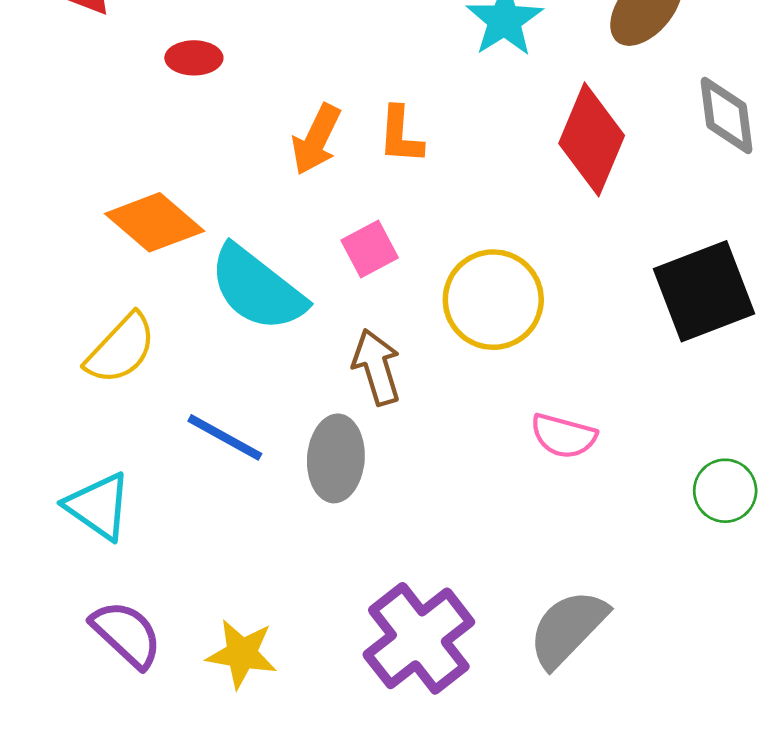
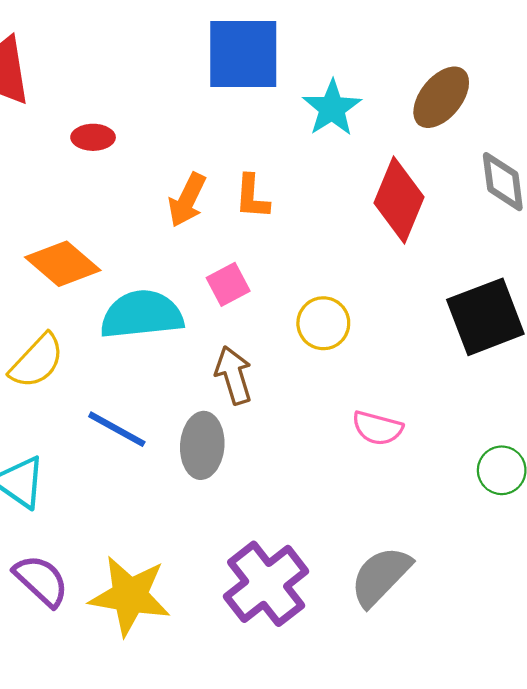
cyan semicircle: (257, 288) -> (142, 315), turned 136
yellow circle: (493, 300) -> (323, 323), size x0.7
yellow star: (242, 654) -> (130, 596), size x1.5

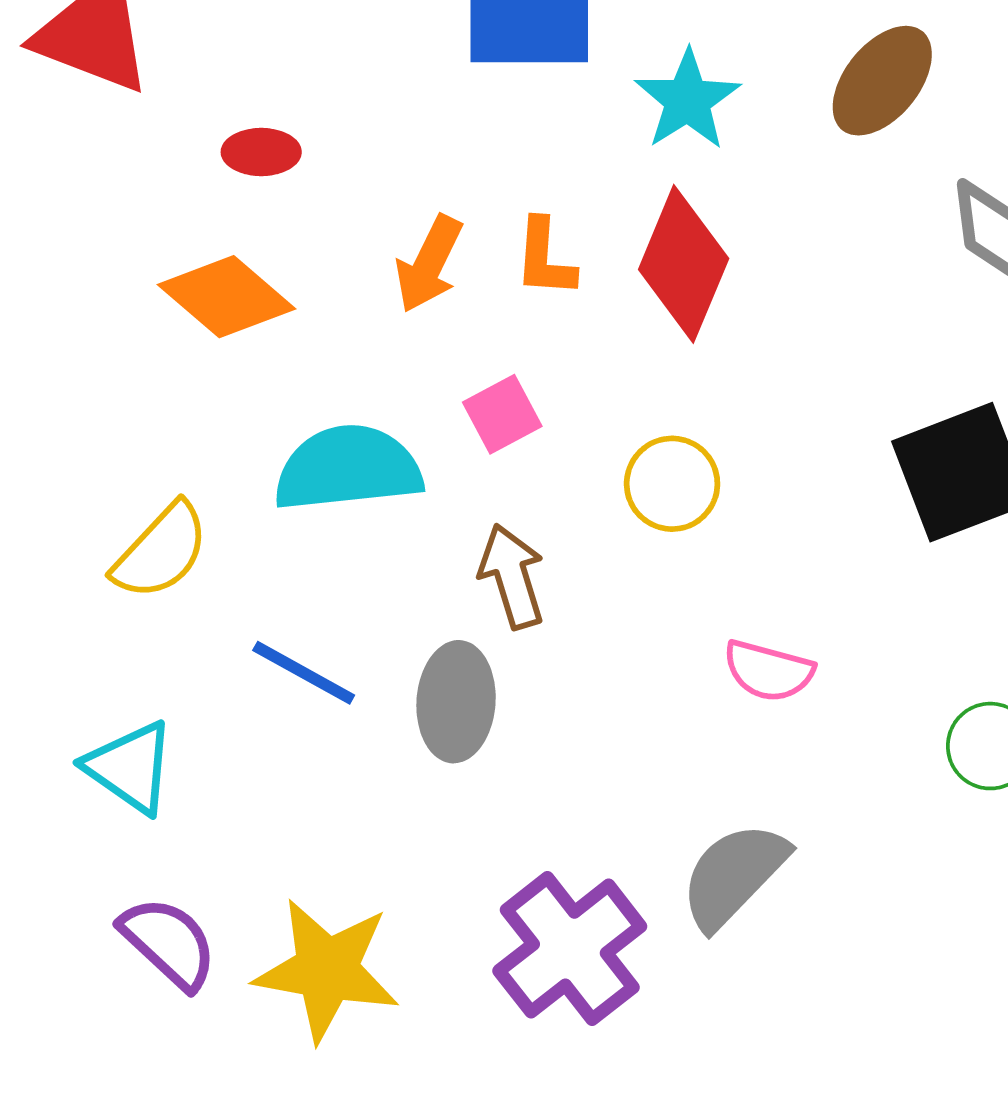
red diamond: (399, 200) -> (684, 264), moved
orange diamond: (63, 264) -> (226, 297), moved
gray semicircle: (381, 576) -> (734, 875), moved

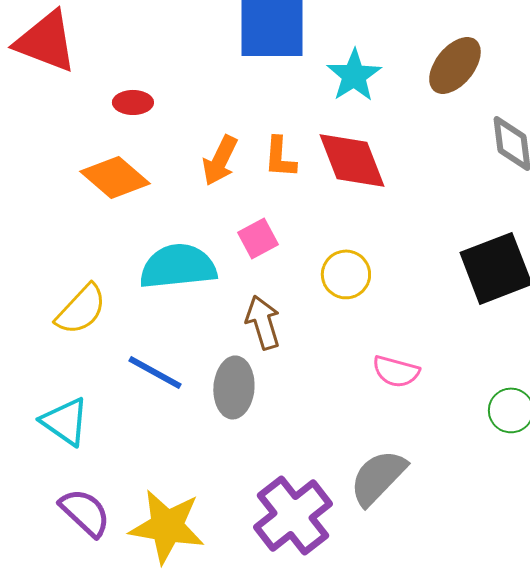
red diamond: (684, 264) -> (352, 160), turned -44

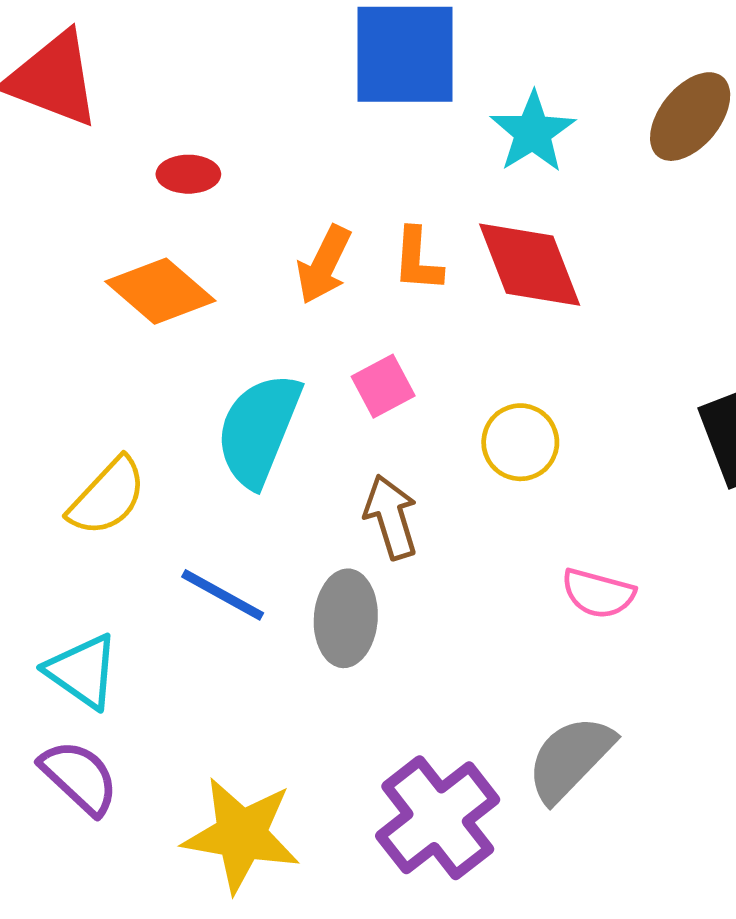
cyan semicircle: (178, 266) -> (259, 430), turned -62
purple semicircle: (85, 512) -> (79, 777), moved

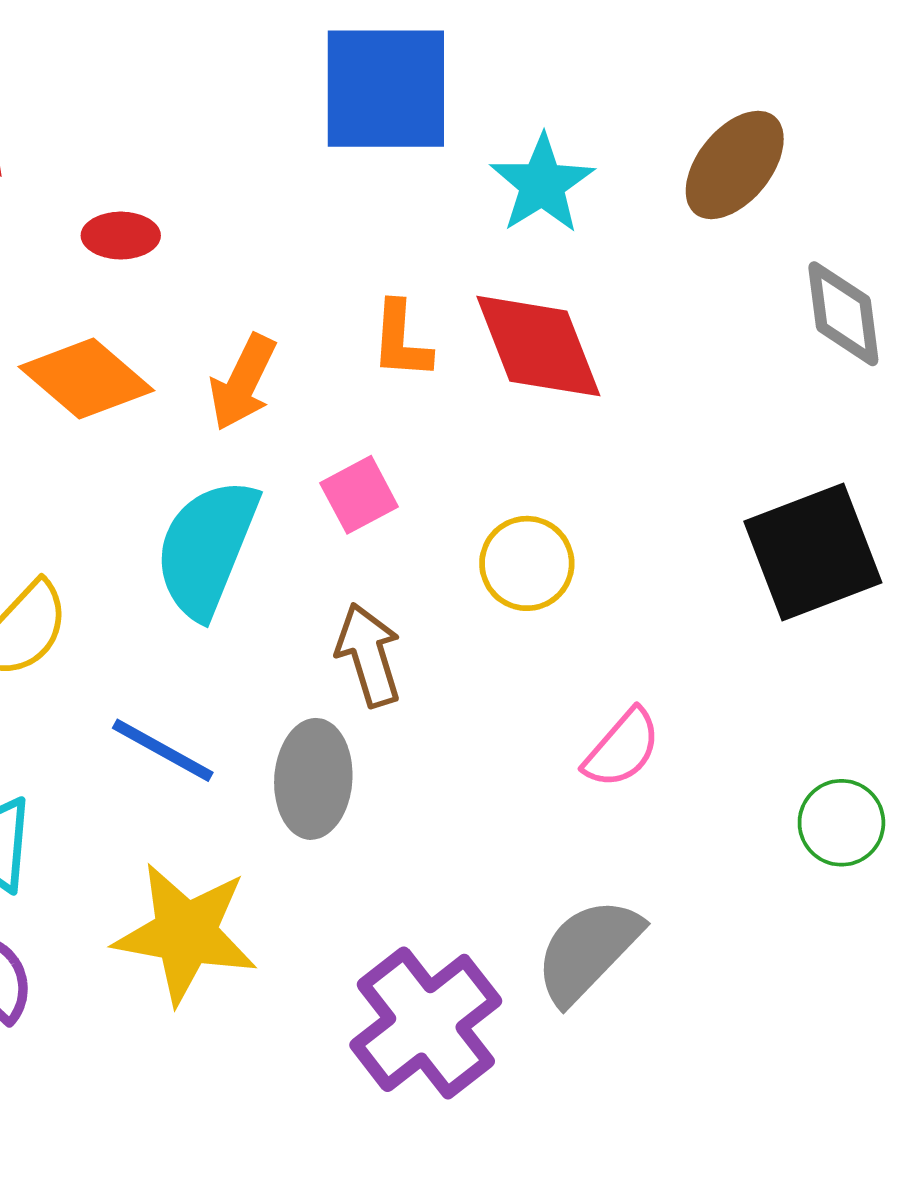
orange arrow: (324, 265) -> (243, 382), moved
pink semicircle: (598, 593) -> (622, 748), turned -64
yellow star: (241, 835) -> (186, 933), moved

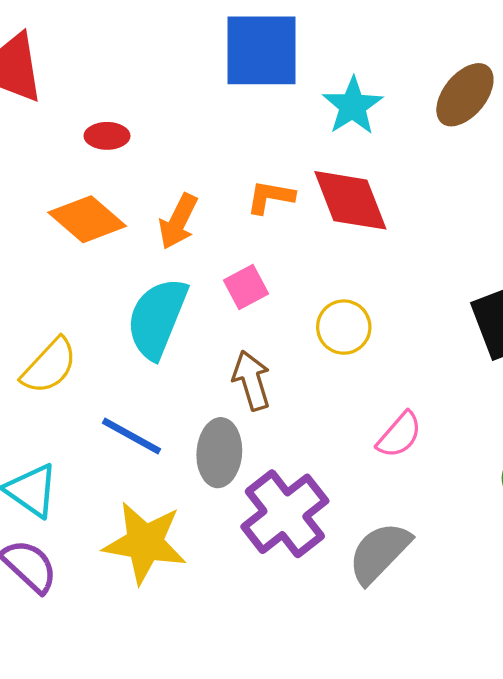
orange L-shape: (401, 340) -> (270, 197), turned 96
purple cross: (426, 1023) -> (285, 514), moved

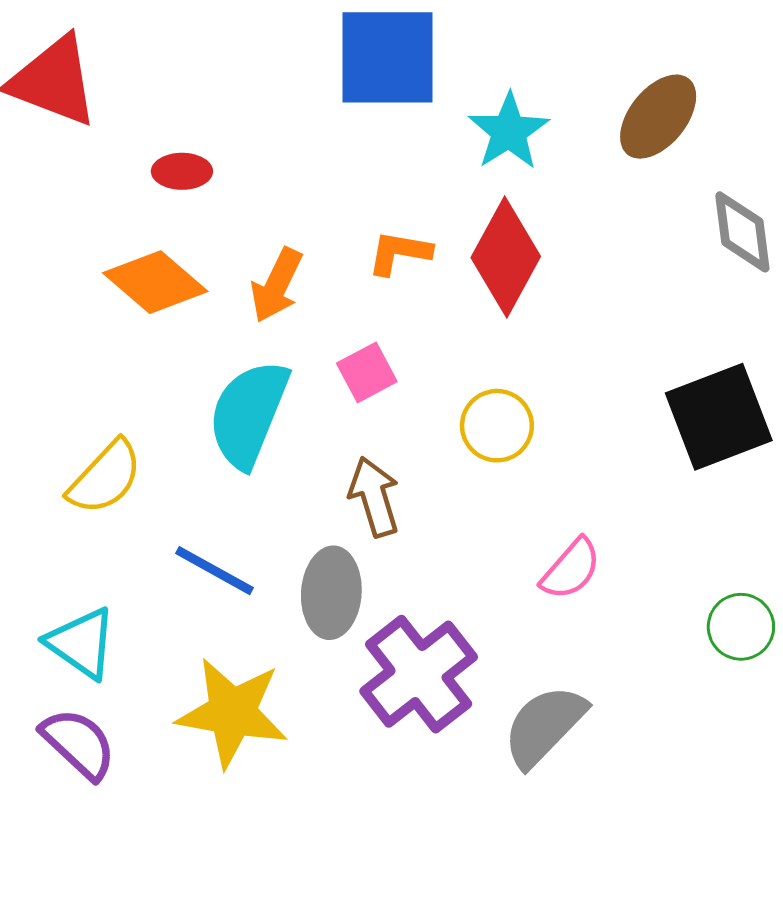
red diamond: (350, 200) -> (506, 257), turned 50

